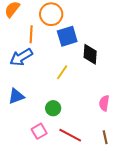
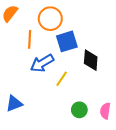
blue arrow: (21, 57) -> (42, 63), moved
green circle: (53, 108) -> (79, 110), moved

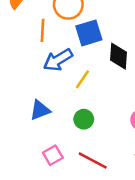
blue triangle: (14, 104) -> (40, 110), moved
green circle: (79, 110) -> (84, 119), moved

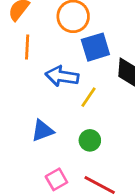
orange line: (43, 30) -> (27, 47), moved
blue arrow: (58, 60) -> (62, 76), turned 40

